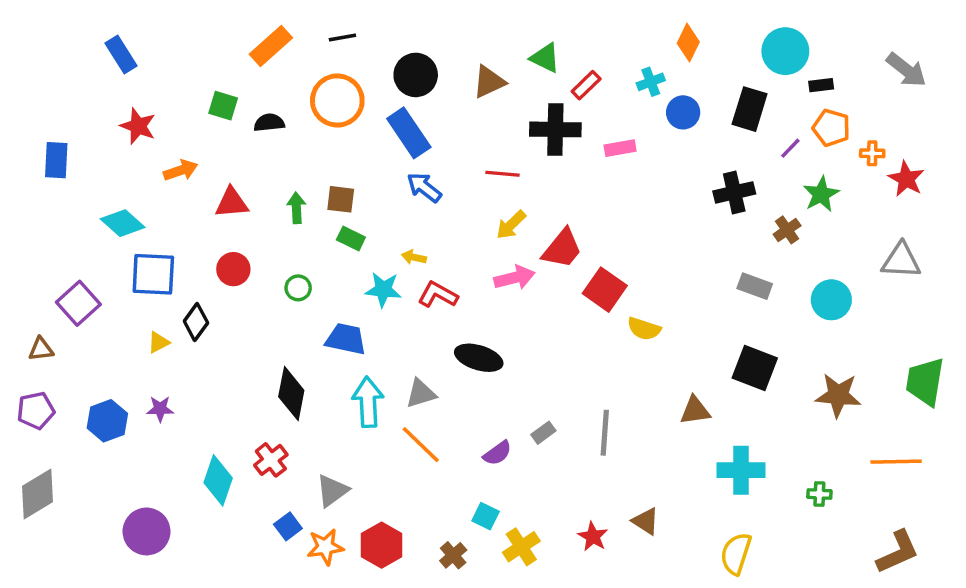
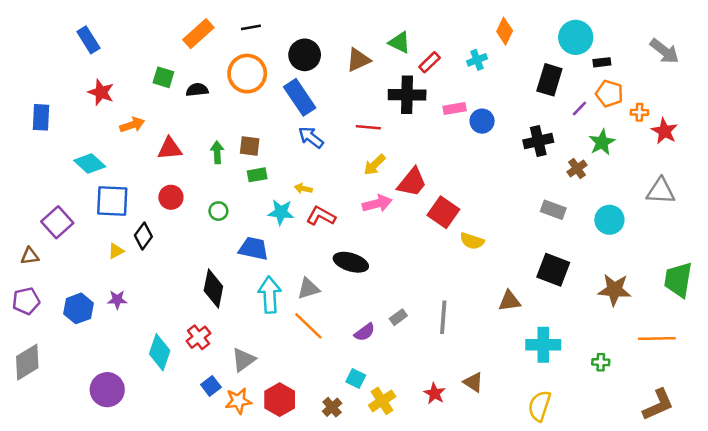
blue circle: (683, 112) -> (482, 121), moved
green rectangle: (351, 238) -> (257, 175), turned -36

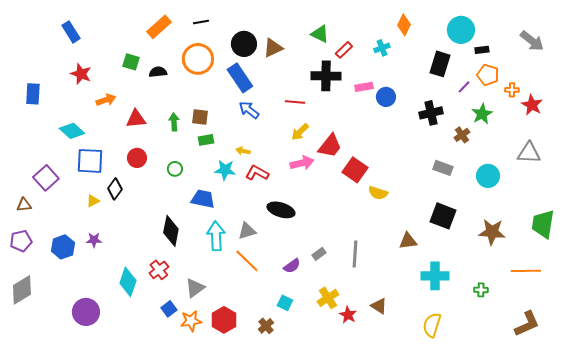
brown triangle: (358, 60) -> (273, 48), moved
yellow cross: (382, 401) -> (328, 298), moved

